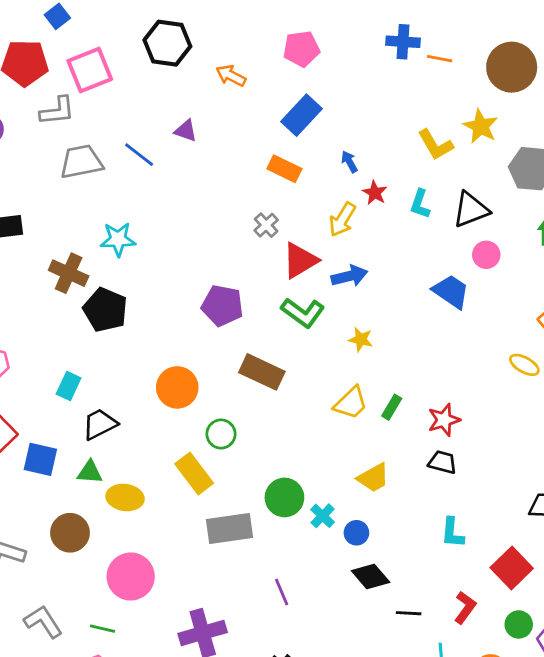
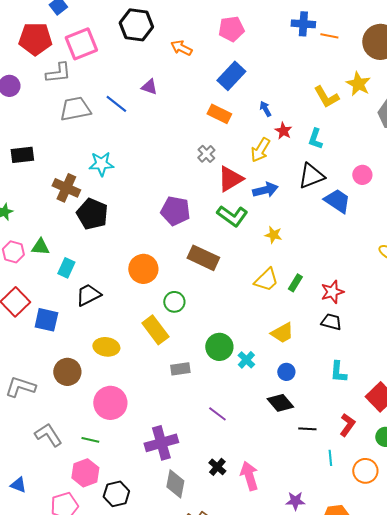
black triangle: (471, 210) -> (311, 176), moved
green triangle: (90, 472) -> (40, 247), moved
gray rectangle: (229, 529) -> (180, 369), size x0.6
blue circle: (356, 533) -> (286, 372), moved
purple line: (282, 592) -> (217, 414), turned -30

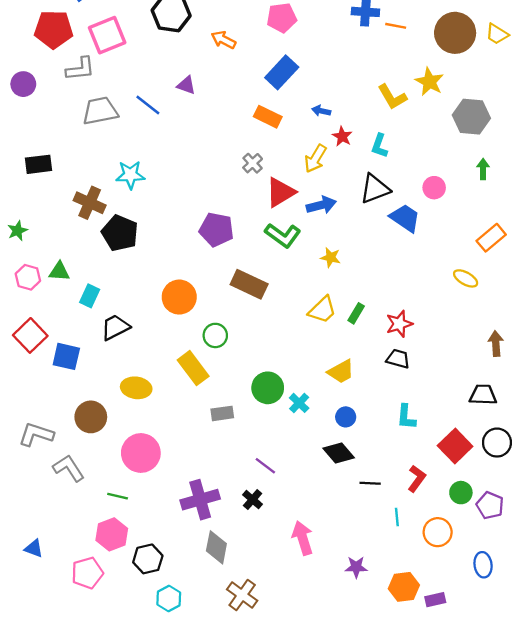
blue arrow: (265, 109) -> (321, 111), turned -49
gray L-shape: (48, 435) -> (69, 468), moved
black cross: (217, 467) -> (253, 500), moved

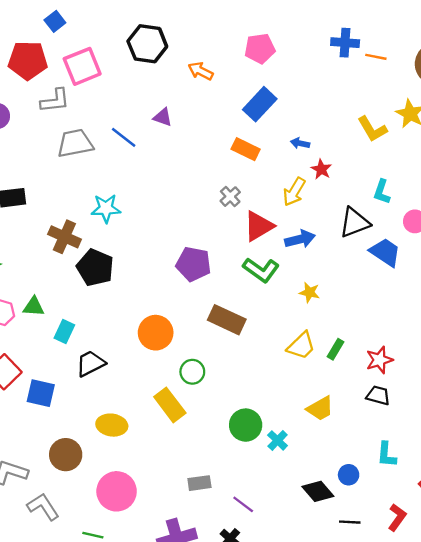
cyan L-shape: (379, 146) -> (382, 192), moved
gray rectangle: (222, 413) -> (199, 483), moved
blue circle: (346, 417) -> (349, 475), moved

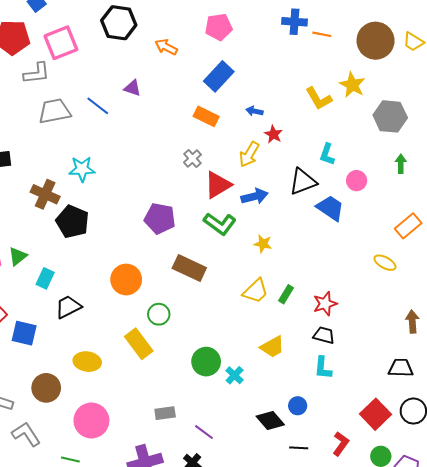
green triangle: (34, 307) -> (18, 256), turned -42
cyan L-shape: (386, 455) -> (323, 368), moved

